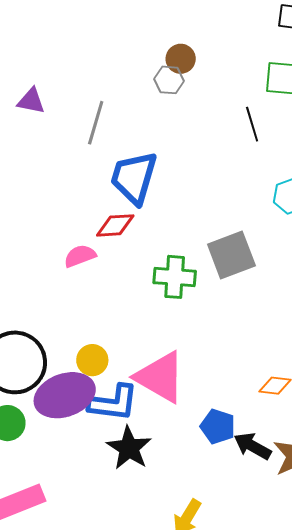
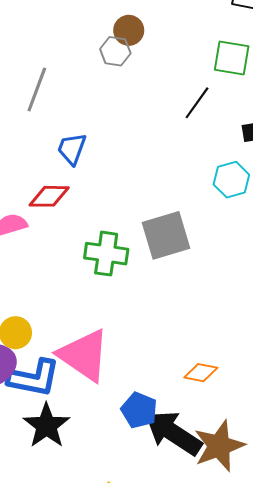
black line: (252, 124) -> (197, 103), turned 48
blue trapezoid: (134, 178) -> (72, 149), size x0.6
black arrow: (252, 446) -> (173, 433), size x1.5

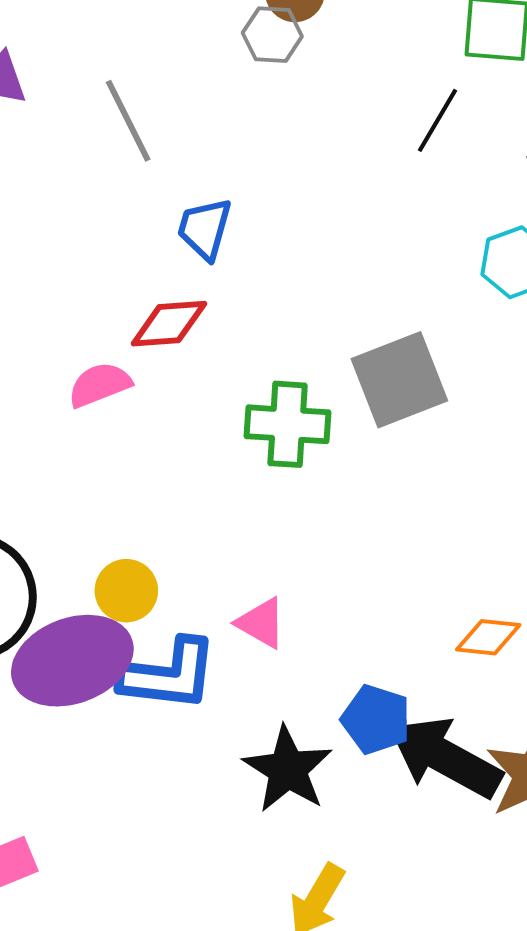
gray line: (37, 90) -> (128, 121), turned -42
pink triangle: (84, 355) -> (261, 623), size x0.5
black star: (46, 426) -> (288, 769), moved

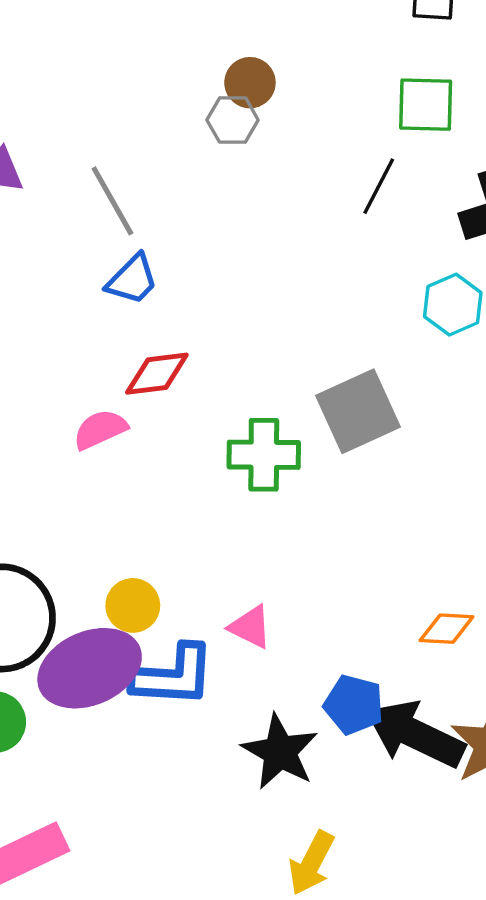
blue trapezoid: (205, 229) -> (132, 280), moved, turned -148

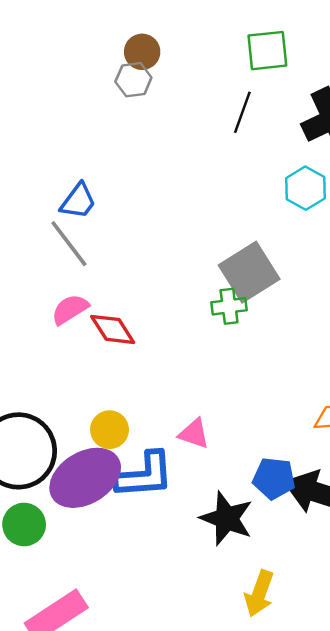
gray line: (112, 201) -> (69, 244), moved
red diamond: (157, 374) -> (113, 329), moved, turned 72
green cross: (264, 455) -> (229, 306), moved, size x0.7

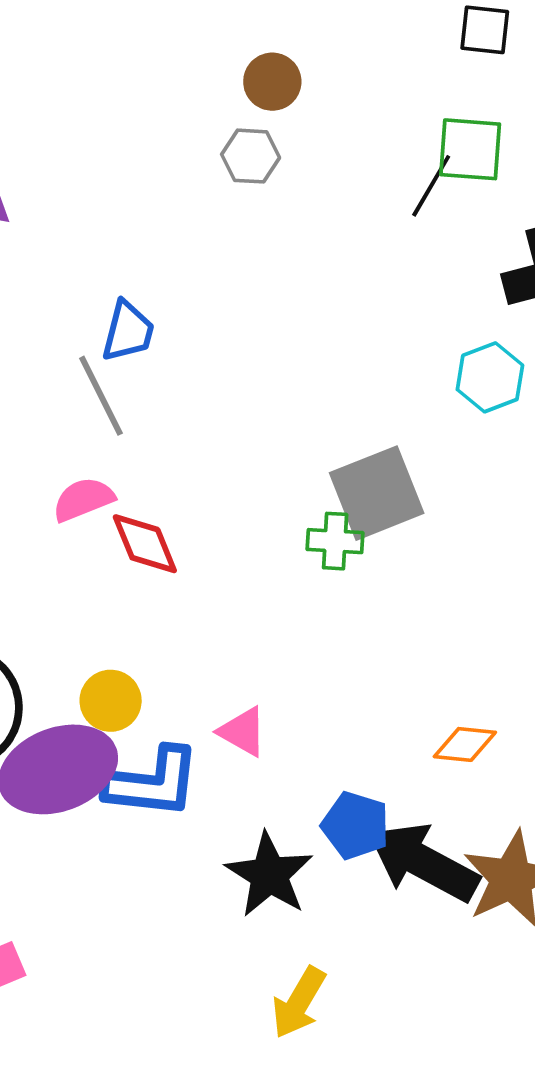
brown circle: (142, 52) -> (272, 82), moved
black line: (242, 112) -> (431, 186), moved
blue trapezoid: (78, 201) -> (128, 331), turned -33

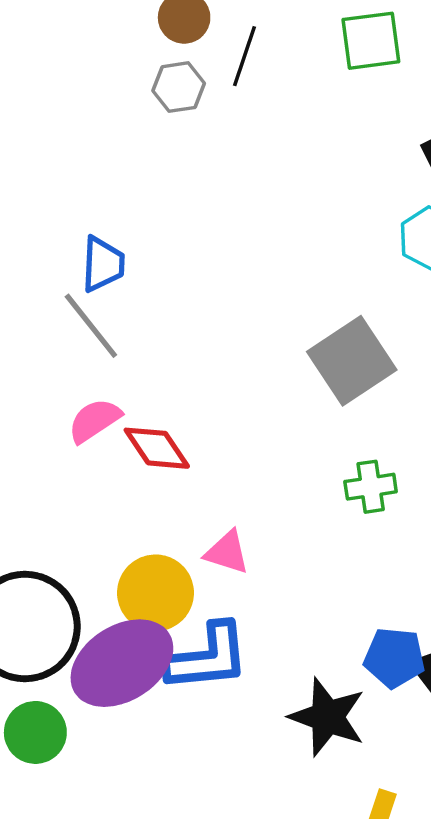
black line: (431, 186) -> (245, 56), moved
green cross: (335, 541) -> (371, 487), moved
yellow circle: (111, 701) -> (156, 593), size x1.4
pink triangle: (243, 732) -> (227, 552), moved

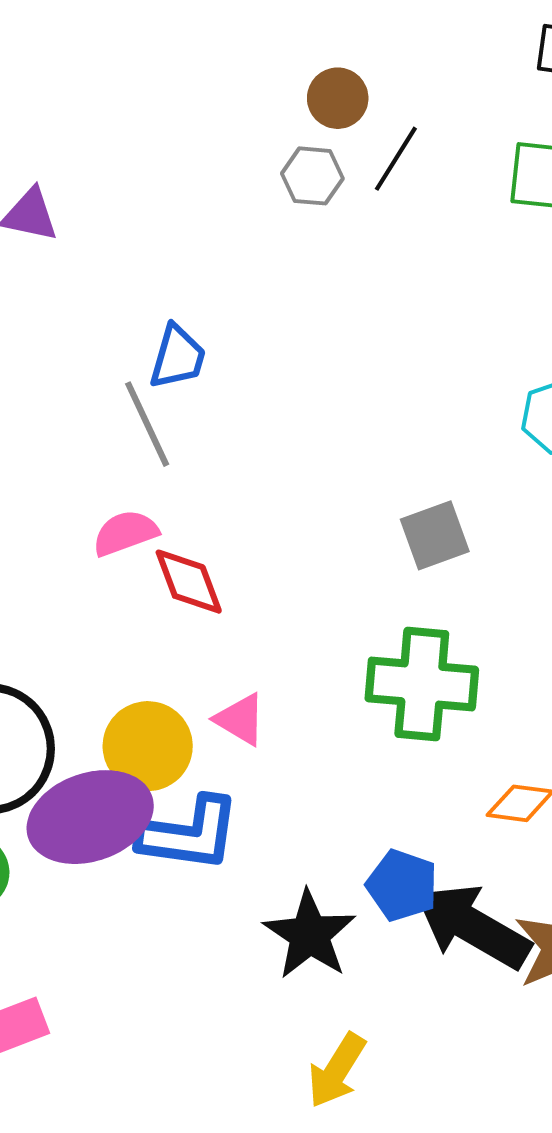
gray square: (352, 361) -> (435, 535), size x0.7
green cross: (371, 487) -> (422, 684), size x1.8

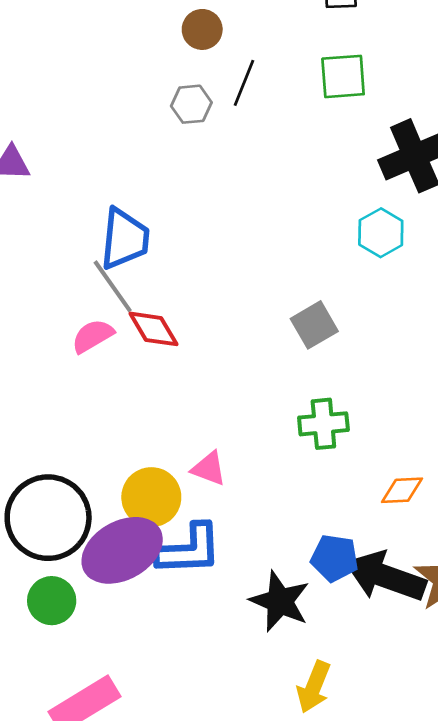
brown circle: (338, 98) -> (202, 29), moved
blue trapezoid: (178, 357) -> (125, 239), size x1.4
pink semicircle: (125, 533) -> (93, 336), moved
red diamond: (189, 582) -> (153, 329), moved
green cross: (422, 684) -> (323, 424), size x0.7

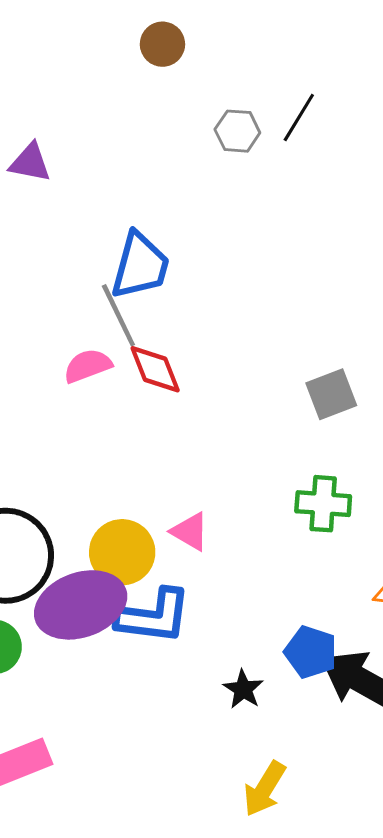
brown circle: (202, 29) -> (162, 44), moved
black star: (280, 601) -> (243, 689), size x0.6

